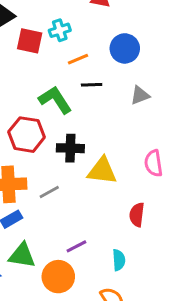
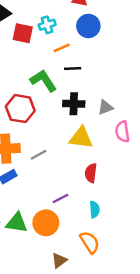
blue circle: (125, 48) -> (88, 26), moved
gray triangle: (140, 95) -> (105, 107), moved
black cross: (70, 148) -> (74, 104), moved
red semicircle: (137, 215) -> (91, 173), moved
green triangle: (22, 255) -> (17, 223), moved

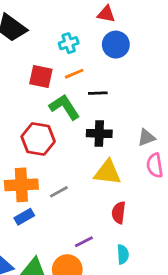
red square: (23, 33) -> (41, 76), moved
orange line: (62, 48) -> (74, 74), moved
gray triangle: (105, 107) -> (146, 138), moved

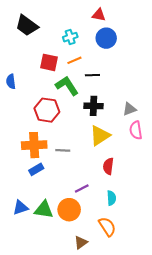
yellow triangle: (108, 172) -> (100, 136), turned -40
gray line: (59, 192) -> (63, 150), turned 32

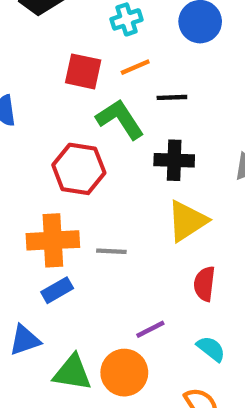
cyan semicircle: (111, 198) -> (211, 349), turned -48
blue triangle: (20, 208) -> (25, 340), moved

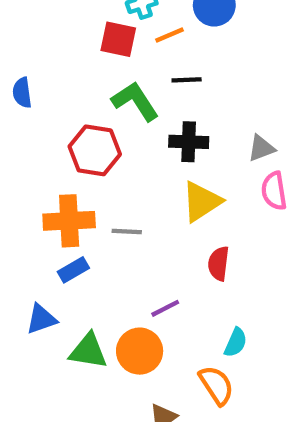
orange line: (135, 67) -> (169, 35), moved
red square: (83, 71) -> (118, 39), moved
cyan semicircle: (211, 349) -> (236, 343), moved, turned 76

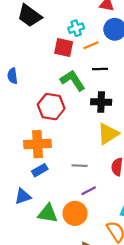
gray line: (127, 231) -> (80, 166), moved

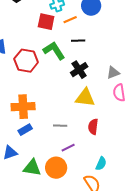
black cross: (101, 102) -> (79, 70), turned -36
red hexagon: (51, 107) -> (26, 61), moved
yellow triangle: (108, 134) -> (85, 98), turned 40

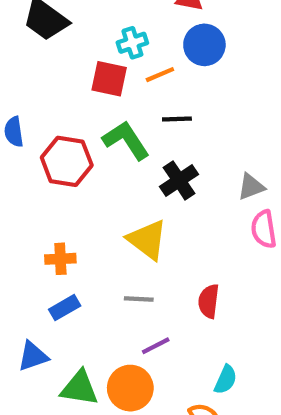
yellow triangle: (85, 98) -> (147, 240), moved, turned 30
orange cross: (23, 107) -> (60, 259), size x0.6

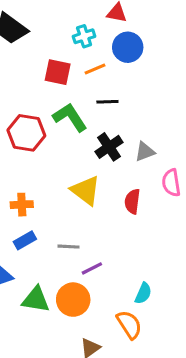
cyan cross: (132, 43) -> (84, 36), moved
gray triangle: (251, 187) -> (145, 152), moved
gray line: (139, 299) -> (68, 247), moved
red semicircle: (209, 301) -> (132, 201), moved

